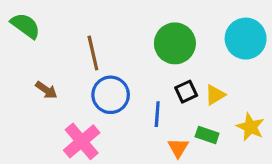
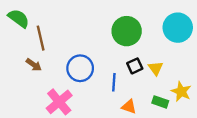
brown line: (93, 53) -> (41, 38), moved
yellow triangle: (215, 95) -> (156, 68), turned -35
green rectangle: (207, 135) -> (160, 102), moved
orange triangle: (178, 148) -> (129, 107), turned -42

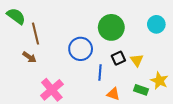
cyan circle: (178, 28) -> (156, 24), size x0.7
blue circle: (80, 68) -> (81, 49), moved

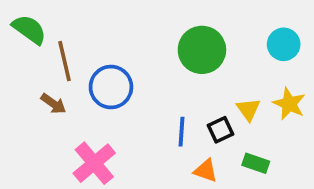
blue circle: (81, 49) -> (111, 87), moved
black square: (118, 58) -> (221, 130), moved
yellow star: (159, 81) -> (289, 104), moved

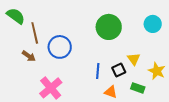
yellow star: (289, 104) -> (157, 71), moved

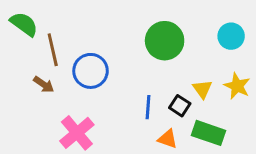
black square: (119, 70) -> (180, 106), turned -32
yellow star: (157, 71) -> (237, 86), moved
green rectangle: (138, 88) -> (208, 133), size x1.5

